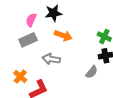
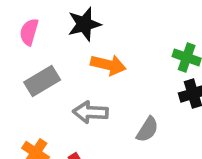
pink semicircle: (31, 20) -> (29, 32), moved
gray semicircle: (92, 72) -> (147, 129), moved

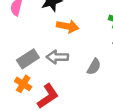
gray rectangle: (42, 81) -> (28, 59), moved

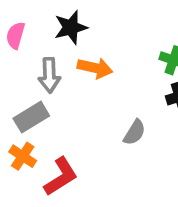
gray arrow: (57, 57) -> (49, 75), moved, turned -95

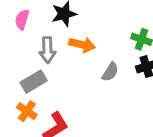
gray semicircle: (135, 132) -> (110, 72), moved

